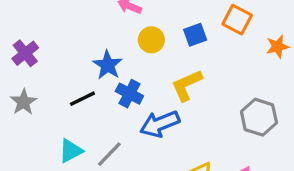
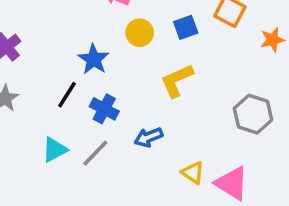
blue cross: (129, 94) -> (104, 109), moved
black line: (82, 99) -> (67, 95), turned -32
blue arrow: (160, 124) -> (148, 137), moved, size x0.7

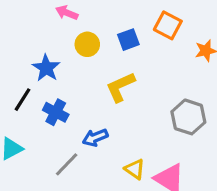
gray line: (95, 153) -> (67, 164), moved

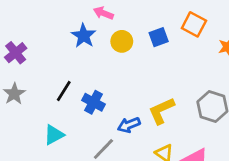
blue star: (46, 68) -> (84, 36), moved
yellow L-shape: (120, 87) -> (161, 111), moved

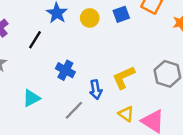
black line: (64, 91) -> (35, 40), moved
blue arrow: (129, 125) -> (96, 90), turned -78

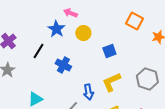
blue square: (121, 14) -> (109, 51), moved
blue cross: (65, 70) -> (63, 65), moved

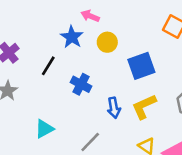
blue square: (109, 51) -> (141, 66), size x1.5
blue arrow: (88, 92) -> (114, 108), moved

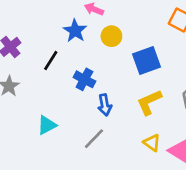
blue arrow: (114, 108) -> (105, 105), moved

